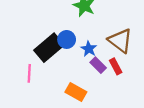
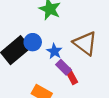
red rectangle: (116, 66) -> (71, 76), moved

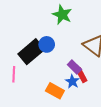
blue star: (54, 51) -> (72, 81), moved

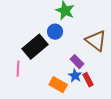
blue circle: (47, 44) -> (55, 32), moved
red rectangle: (82, 75) -> (88, 80), moved

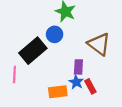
purple rectangle: (77, 62) -> (78, 67), turned 48
orange rectangle: (58, 85) -> (58, 92), turned -36

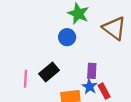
brown triangle: (99, 44) -> (114, 28), moved
black rectangle: (33, 51) -> (49, 72), moved, size x0.7

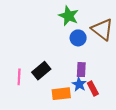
blue circle: (67, 37) -> (78, 38), moved

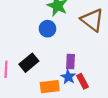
blue circle: (78, 38) -> (48, 29), moved

